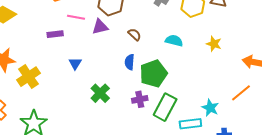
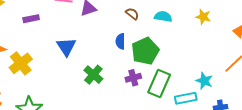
purple rectangle: (55, 34) -> (31, 19), moved
brown semicircle: (134, 34) -> (132, 14), moved
blue triangle: (75, 63) -> (66, 47), size x1.5

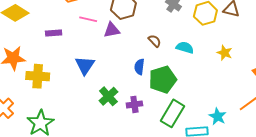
yellow cross: (21, 63) -> (38, 76), turned 35
purple cross: (133, 78) -> (134, 104), moved

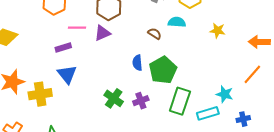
purple rectangle: (54, 33) -> (63, 48), moved
brown semicircle: (155, 41) -> (155, 34), moved
cyan semicircle: (185, 48) -> (177, 22), moved
blue triangle: (85, 65) -> (67, 74), moved

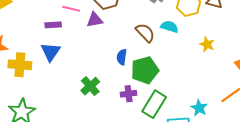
brown semicircle: (155, 34) -> (145, 33), size x1.5
purple cross: (141, 101) -> (129, 94), moved

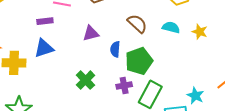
purple triangle: (95, 20) -> (91, 33), moved
cyan semicircle: (170, 27) -> (171, 27), moved
blue triangle: (51, 52) -> (44, 48), turned 40

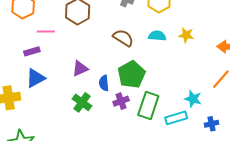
purple triangle: (91, 33) -> (80, 68), moved
blue semicircle: (115, 49) -> (104, 83), moved

